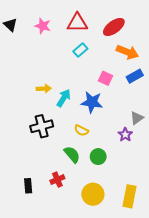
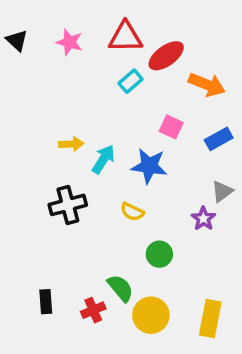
red ellipse: (114, 27) -> (166, 56), moved
blue rectangle: (135, 76) -> (219, 139), moved
green semicircle: (72, 154) -> (120, 288), moved
red cross: (57, 180) -> (93, 310), moved

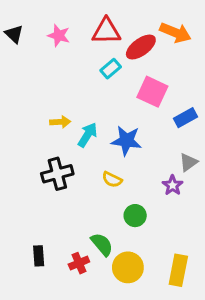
orange arrow: (207, 85) -> (175, 33), moved
pink square: (171, 127) -> (152, 92), moved, size x1.5

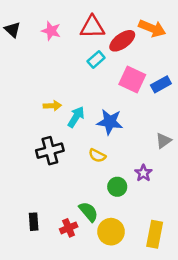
blue rectangle: (186, 118) -> (161, 84), moved
purple star: (173, 185) -> (143, 173), moved

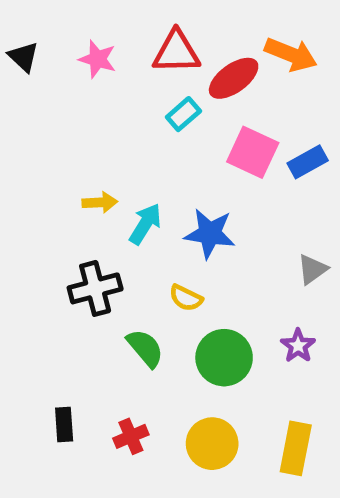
purple star: (143, 173) -> (298, 346), moved
green circle: (117, 187) -> (224, 358), size x1.5
green semicircle: (89, 212) -> (145, 348), moved

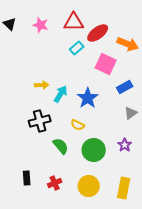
orange arrow: (291, 54) -> (128, 44), moved
blue rectangle: (308, 162) -> (125, 87), moved
blue star: (210, 233) -> (88, 98), turned 30

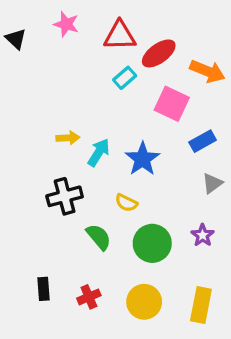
pink star: (41, 25) -> (66, 24), moved

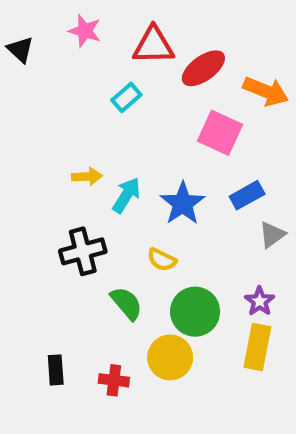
cyan rectangle: (125, 78) -> (126, 97), moved
blue rectangle: (203, 141) -> (247, 195), moved
red cross: (89, 297) -> (114, 380), turned 30
yellow circle: (144, 302) -> (170, 357), moved
yellow rectangle: (201, 305) -> (257, 347), moved

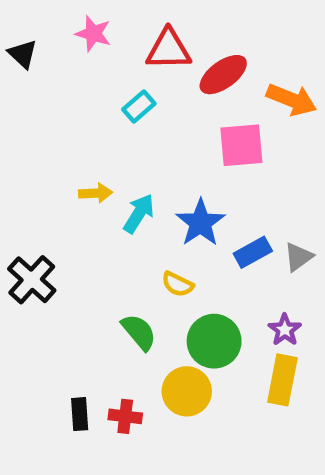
pink square: (220, 133) -> (241, 145), turned -30
blue rectangle: (247, 195) -> (253, 252), moved
black cross: (83, 251) -> (32, 280), moved, turned -33
black rectangle: (56, 370) -> (80, 414), moved

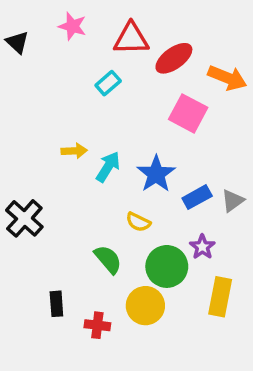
pink square: (241, 145) -> (188, 113), turned 33
purple star: (285, 330) -> (202, 247), moved
black rectangle: (80, 414) -> (56, 304), moved

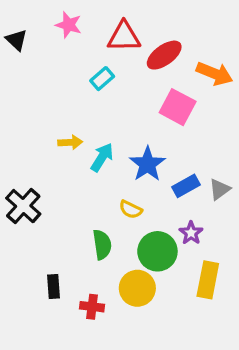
green semicircle: (108, 259) -> (102, 245), turned 32

